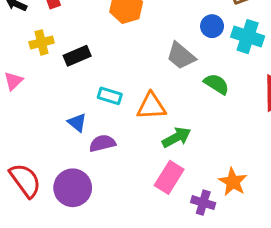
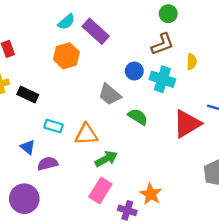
black rectangle: (77, 56) -> (28, 94), turned 48

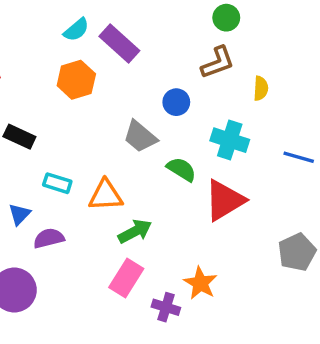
cyan cross: (162, 79) -> (230, 140), moved
red triangle: (187, 124) -> (225, 200), moved
blue triangle: (28, 147) -> (19, 214), turned 35

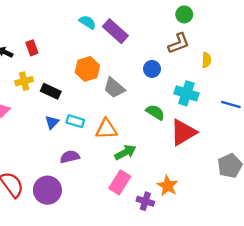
cyan semicircle: (76, 30) -> (87, 22), turned -108
orange hexagon: (76, 80) -> (87, 69), moved
gray trapezoid: (140, 137) -> (114, 88), moved
blue triangle: (19, 214) -> (52, 122), moved

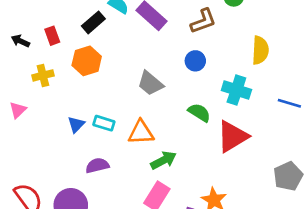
brown L-shape: (179, 43) -> (203, 21), moved
yellow semicircle: (206, 60) -> (260, 50), size x1.5
orange hexagon: (87, 69) -> (87, 61), moved
black rectangle: (51, 91) -> (93, 22), moved, turned -66

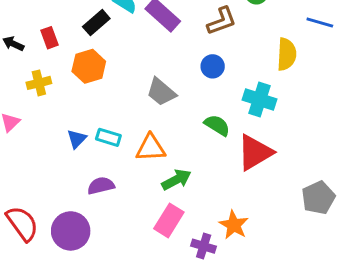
blue line: (289, 103) -> (320, 23), moved

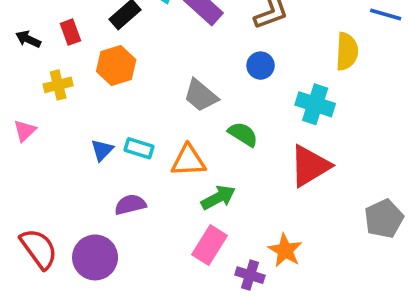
green semicircle: (217, 125) -> (243, 134), moved

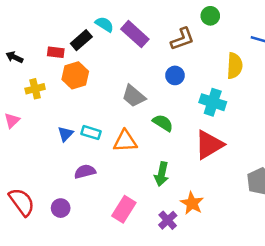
red rectangle: (70, 32) -> (56, 52), moved, turned -63
green arrow: (218, 198) -> (162, 174), moved, turned 130
pink rectangle: (209, 245) -> (124, 209), moved
purple circle: (95, 257) -> (61, 208), size x0.6
purple cross: (250, 275) -> (168, 220), turned 30

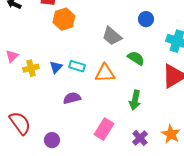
yellow cross: (35, 89) -> (31, 68), moved
orange star: (192, 203) -> (171, 134), moved
purple circle: (61, 208) -> (52, 140), moved

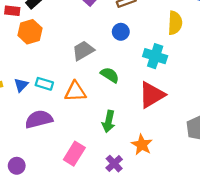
gray trapezoid: (112, 36) -> (83, 51), turned 110
purple semicircle: (72, 98) -> (39, 119), size x1.4
orange star: (171, 134) -> (142, 145), moved

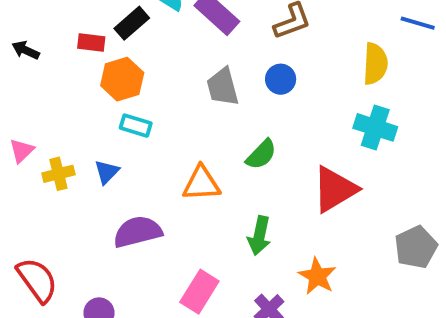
gray trapezoid: (83, 51) -> (223, 87), moved, turned -75
cyan cross: (155, 56) -> (375, 127), moved
green semicircle: (110, 75) -> (261, 154), turned 102
cyan rectangle: (44, 84) -> (136, 126), moved

